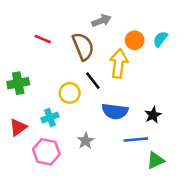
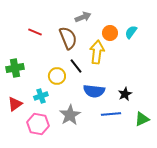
gray star: (86, 141) -> (70, 115), size x1.5
green triangle: (155, 160) -> (142, 119), moved

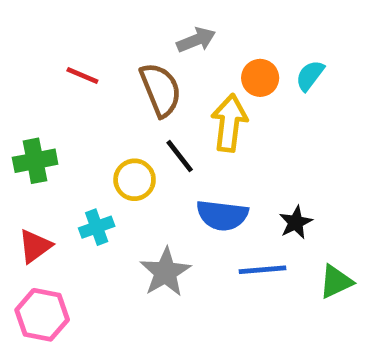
pink hexagon: (38, 124) -> (42, 315), moved

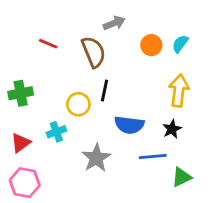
yellow arrow: (229, 123) -> (179, 90), moved
black line: (180, 156) -> (105, 90), turned 50
green triangle: (336, 282) -> (182, 177), moved

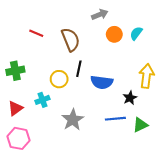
gray arrow: (114, 23) -> (100, 15), moved
yellow arrow: (179, 90) -> (147, 76), moved
blue semicircle: (129, 125) -> (102, 82), moved
green triangle: (182, 177) -> (140, 125), moved

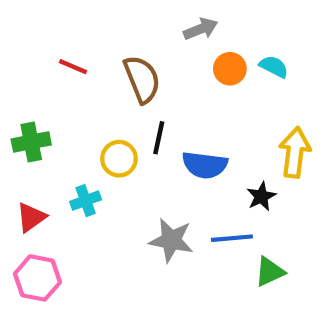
cyan semicircle: (136, 33) -> (274, 67), turned 80
gray star: (73, 120) -> (171, 240), moved, turned -30
green triangle: (140, 125) -> (270, 272), moved

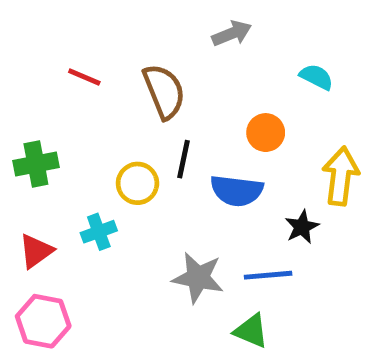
orange circle: (230, 69) -> (266, 133), moved
green triangle: (270, 272) -> (251, 331), moved, turned 48

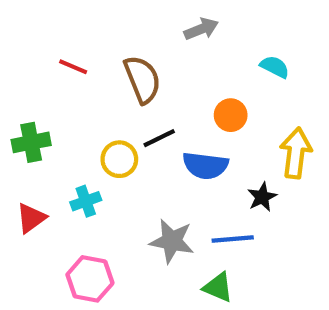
black line: (183, 159) -> (159, 138), turned 52
pink hexagon: (43, 321) -> (90, 279), moved

